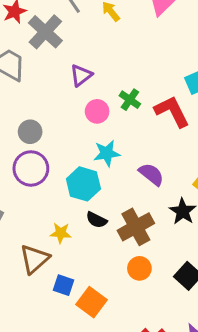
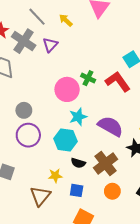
purple triangle: (81, 75) -> (50, 45), moved
pink circle: (97, 111) -> (67, 89), size x1.5
purple semicircle: (151, 174) -> (110, 126), size x1.4
blue square: (64, 285) -> (77, 190), moved

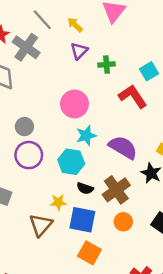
purple triangle: (50, 45) -> (79, 51), moved
green cross: (88, 78) -> (107, 65), moved, turned -32
blue square: (77, 190) -> (82, 220), size x1.6

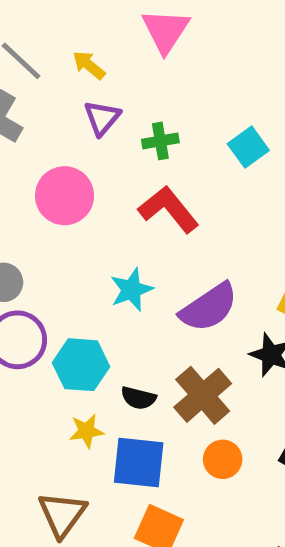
red L-shape: (133, 96) -> (169, 209), moved
pink circle: (74, 104) -> (65, 196), moved
purple semicircle: (123, 147) -> (209, 307), turned 120
cyan hexagon: (71, 162) -> (81, 365), moved
brown triangle: (41, 225) -> (62, 514), moved

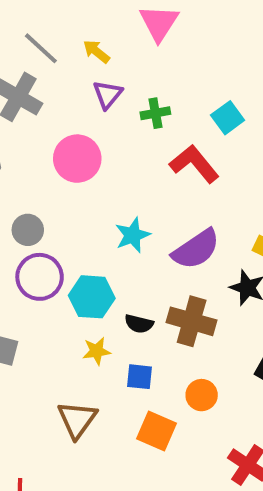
red L-shape: (169, 209) -> (194, 164), moved
brown cross: (203, 395) -> (192, 321), turned -33
orange circle: (223, 459) -> (202, 395), moved
blue square: (139, 463) -> (139, 377), size x0.6

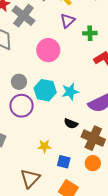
cyan hexagon: (92, 297) -> (45, 90), moved
black semicircle: (139, 324) -> (71, 124), moved
orange circle: (202, 395) -> (93, 163), moved

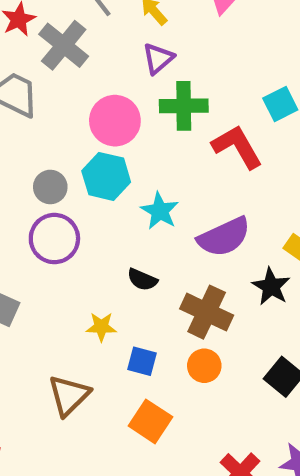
green cross: (90, 33) -> (184, 106), moved, size x1.5
cyan hexagon: (45, 90) -> (106, 176), moved
cyan star: (70, 92) -> (160, 211), turned -30
black semicircle: (71, 124) -> (142, 280), moved

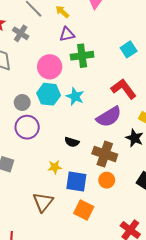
gray cross: (64, 45) -> (21, 33), size x0.7
purple triangle: (158, 58) -> (67, 34), turned 35
red L-shape: (237, 147) -> (124, 89), moved
cyan star: (160, 211) -> (75, 96), moved
blue square: (142, 361) -> (76, 181), size x1.5

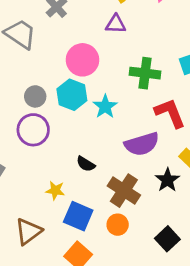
green cross: (82, 56) -> (145, 73), moved

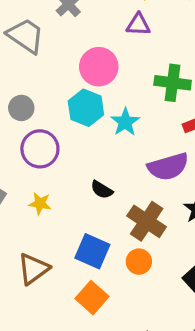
gray circle: (35, 96) -> (21, 108), moved
yellow star: (55, 190) -> (40, 204), moved

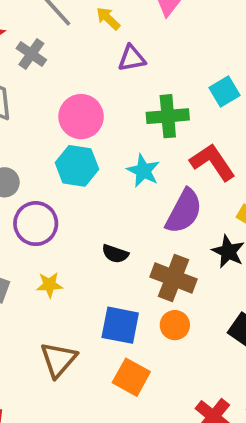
purple triangle: (138, 25) -> (132, 58), moved
cyan star: (125, 122) -> (143, 171), moved
purple semicircle: (168, 167) -> (184, 211), turned -33

